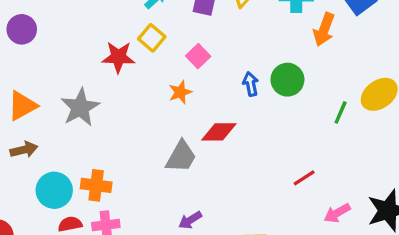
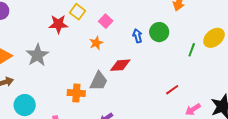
orange cross: (96, 185) -> (76, 93), moved

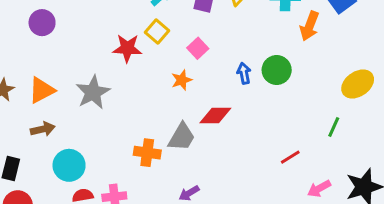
green line: (192, 50) -> (334, 127), moved

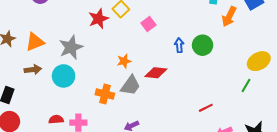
red star: (127, 48) -> (99, 19), turned -30
orange star: (182, 80) -> (124, 61), moved
green line: (334, 127) -> (246, 86), moved
cyan circle: (69, 165) -> (64, 76), moved

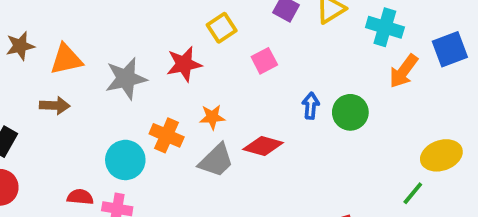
red star: (99, 19) -> (184, 64), moved
cyan circle: (64, 76) -> (125, 160), moved
orange cross: (105, 94) -> (167, 135), moved

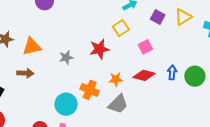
gray star: (126, 78) -> (66, 57), size x0.6
red diamond: (263, 146) -> (144, 75), moved

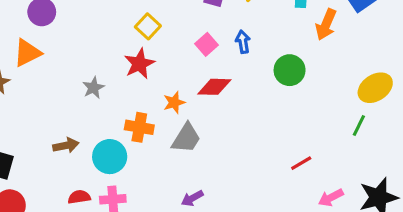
yellow square: (121, 28) -> (148, 26), moved
orange triangle: (32, 47) -> (27, 53), moved
blue arrow: (172, 72) -> (243, 42), moved
brown arrow: (25, 73) -> (66, 145), moved

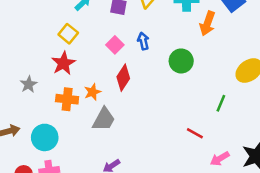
red diamond: (214, 87) -> (123, 78), turned -55
green line: (359, 126) -> (221, 103), moved
orange cross: (139, 127) -> (67, 99), moved
red line: (301, 163) -> (195, 133), turned 63

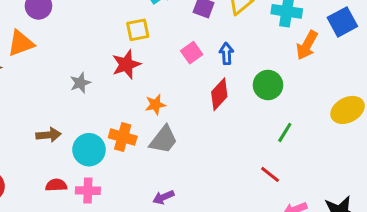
yellow square: (68, 34) -> (138, 30), turned 30
red diamond: (123, 78) -> (219, 94), moved
orange cross: (67, 99) -> (123, 137), moved
green line: (221, 103) -> (285, 132), moved

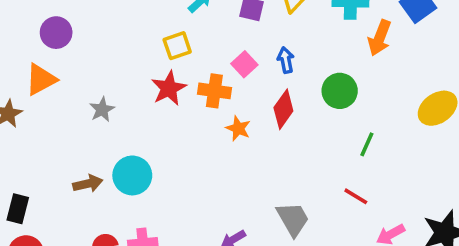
gray star: (80, 83) -> (102, 110), moved
orange star: (155, 105) -> (238, 128), moved, turned -30
orange cross: (123, 137) -> (214, 91), moved
gray trapezoid: (163, 140) -> (293, 219), moved, turned -60
cyan circle: (89, 150) -> (132, 175), moved

